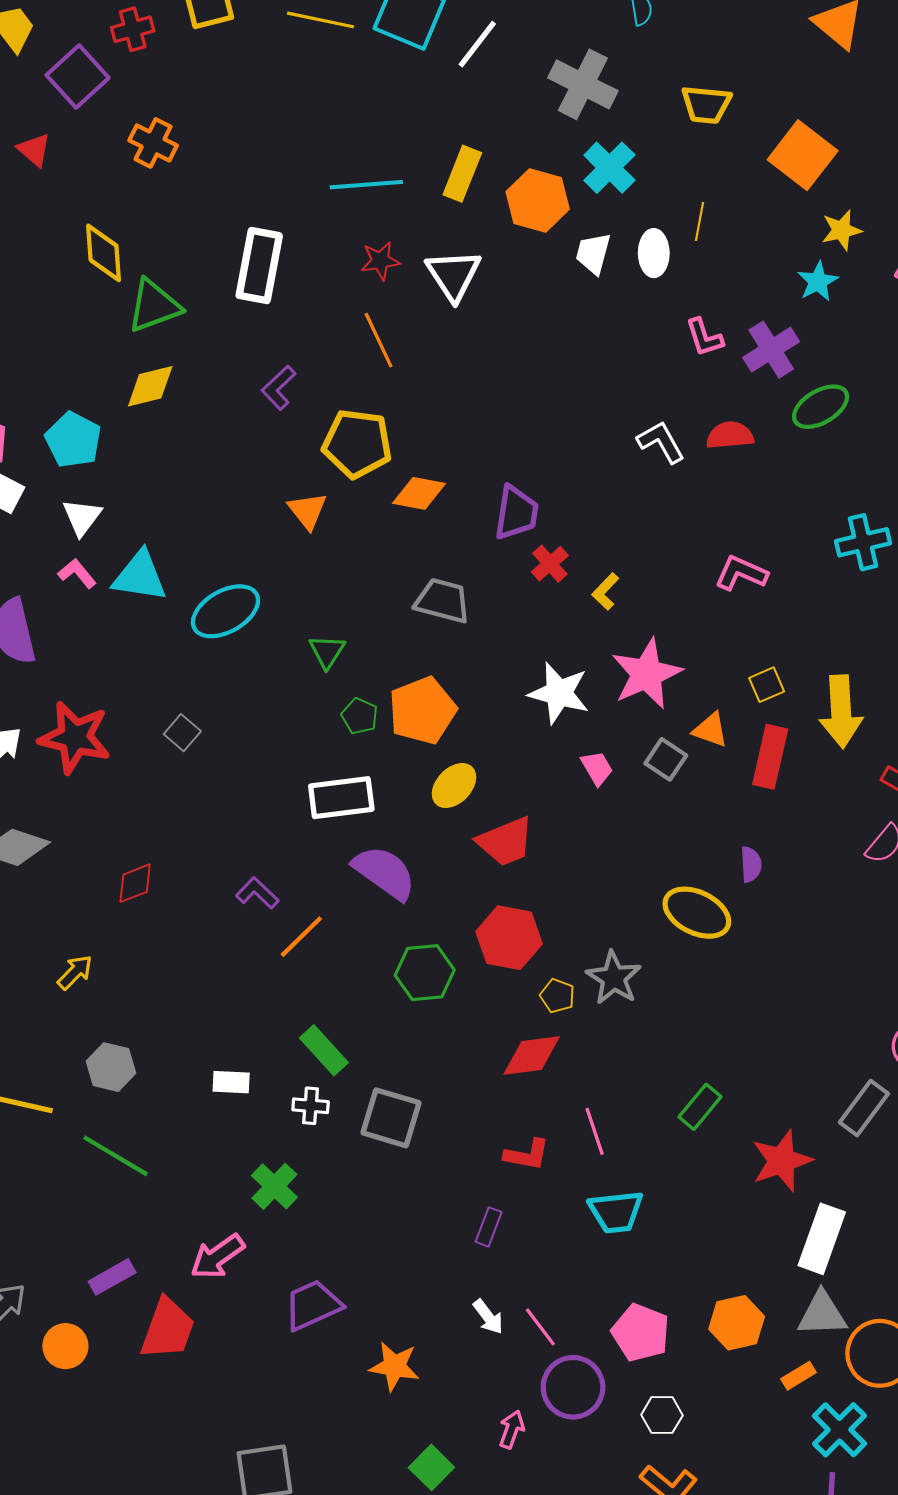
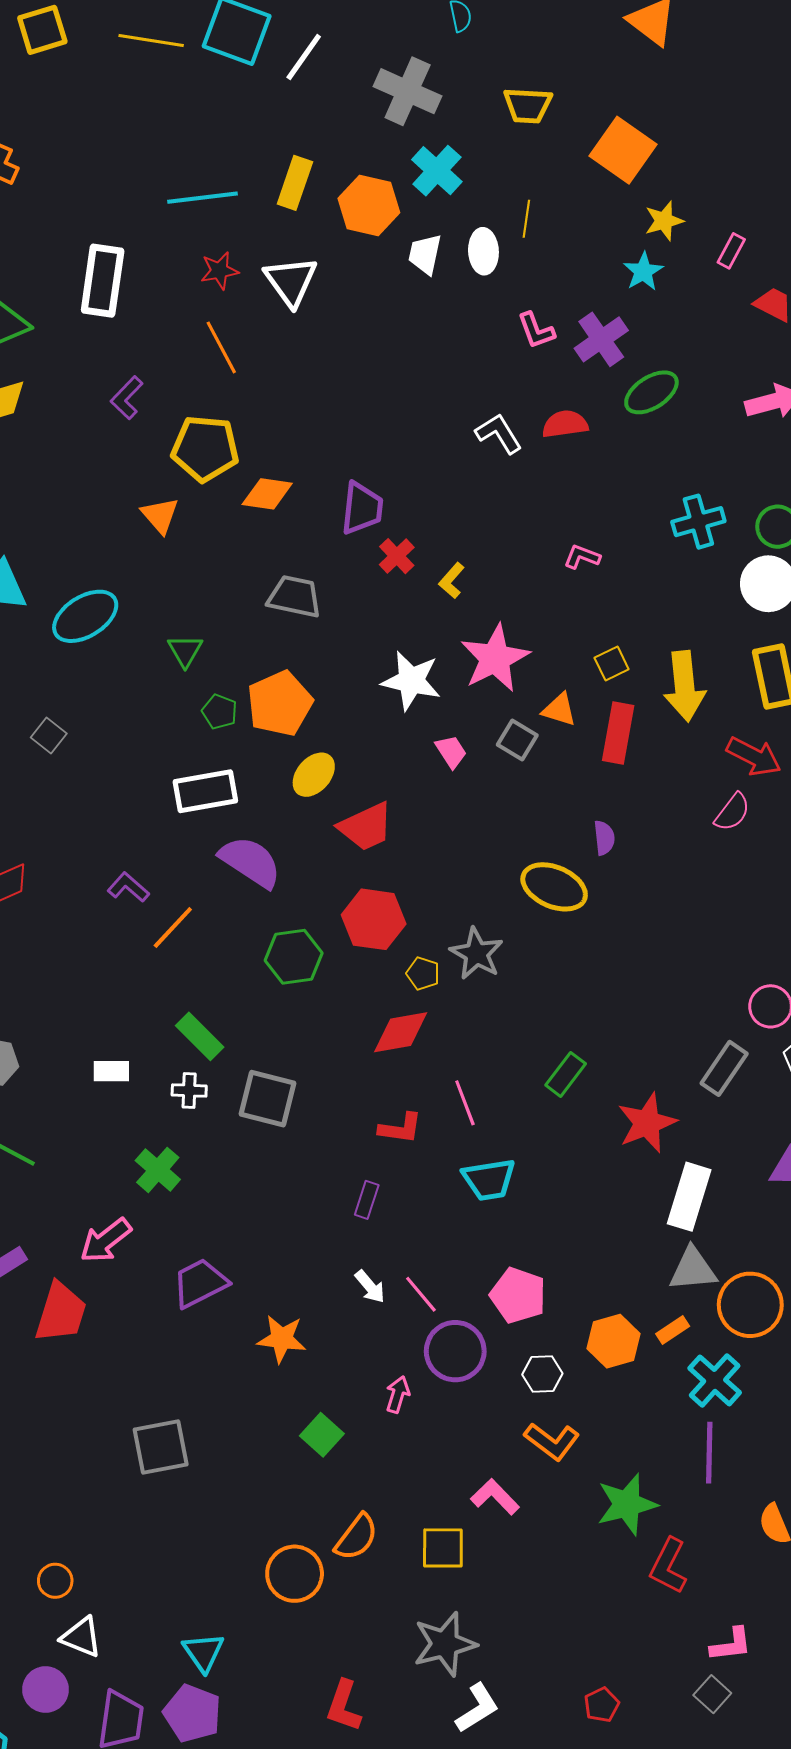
pink L-shape: (741, 573) -> (582, 557), size x0.7
orange hexagon: (737, 1323) -> (614, 1341), moved

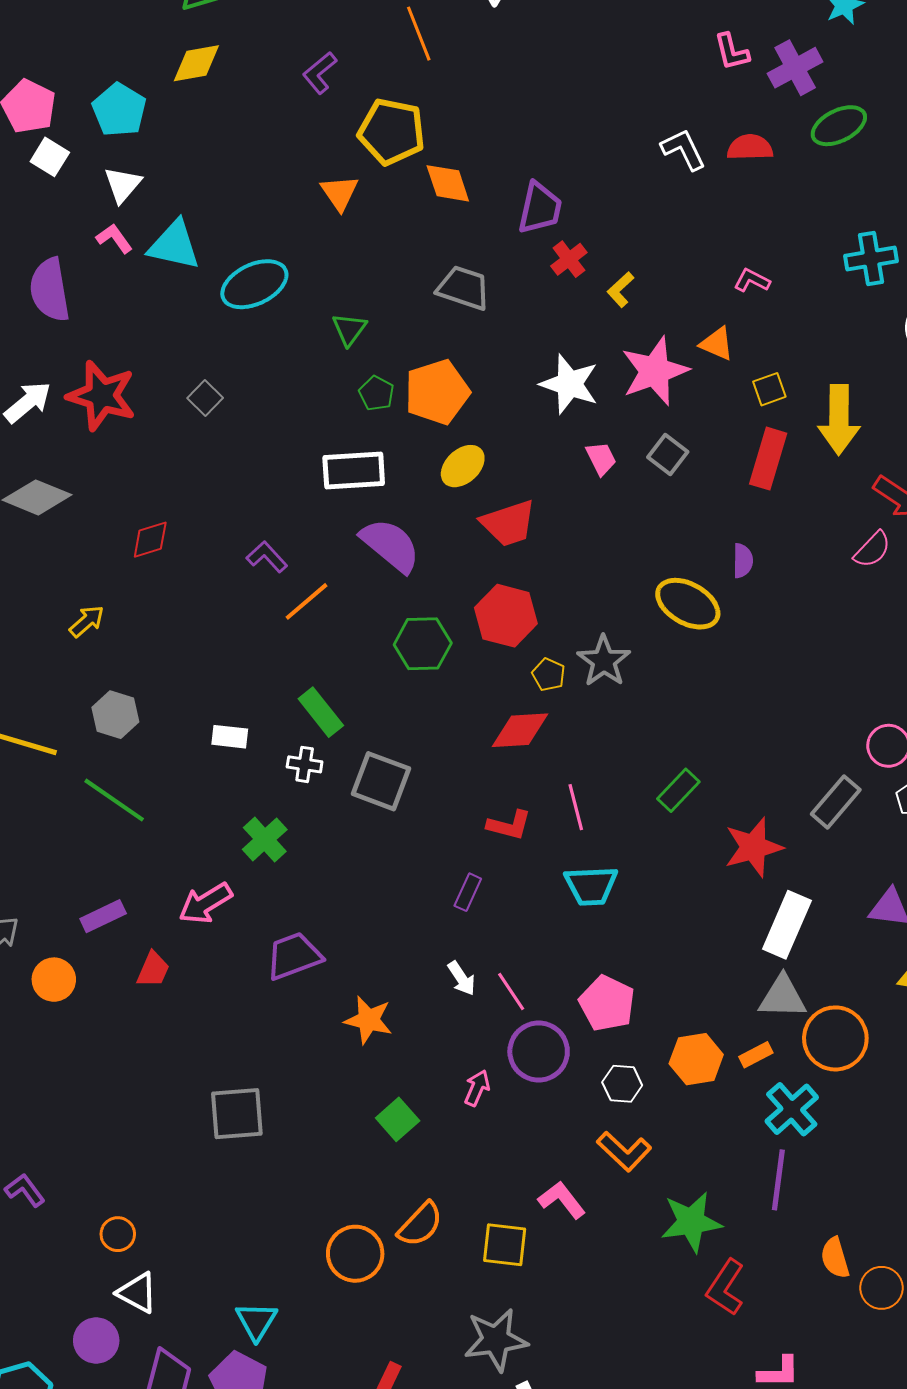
orange diamond: (267, 494) -> (448, 183), turned 57
orange triangle: (559, 710) -> (717, 344), moved
red trapezoid: (61, 1312) -> (153, 970), size x0.6

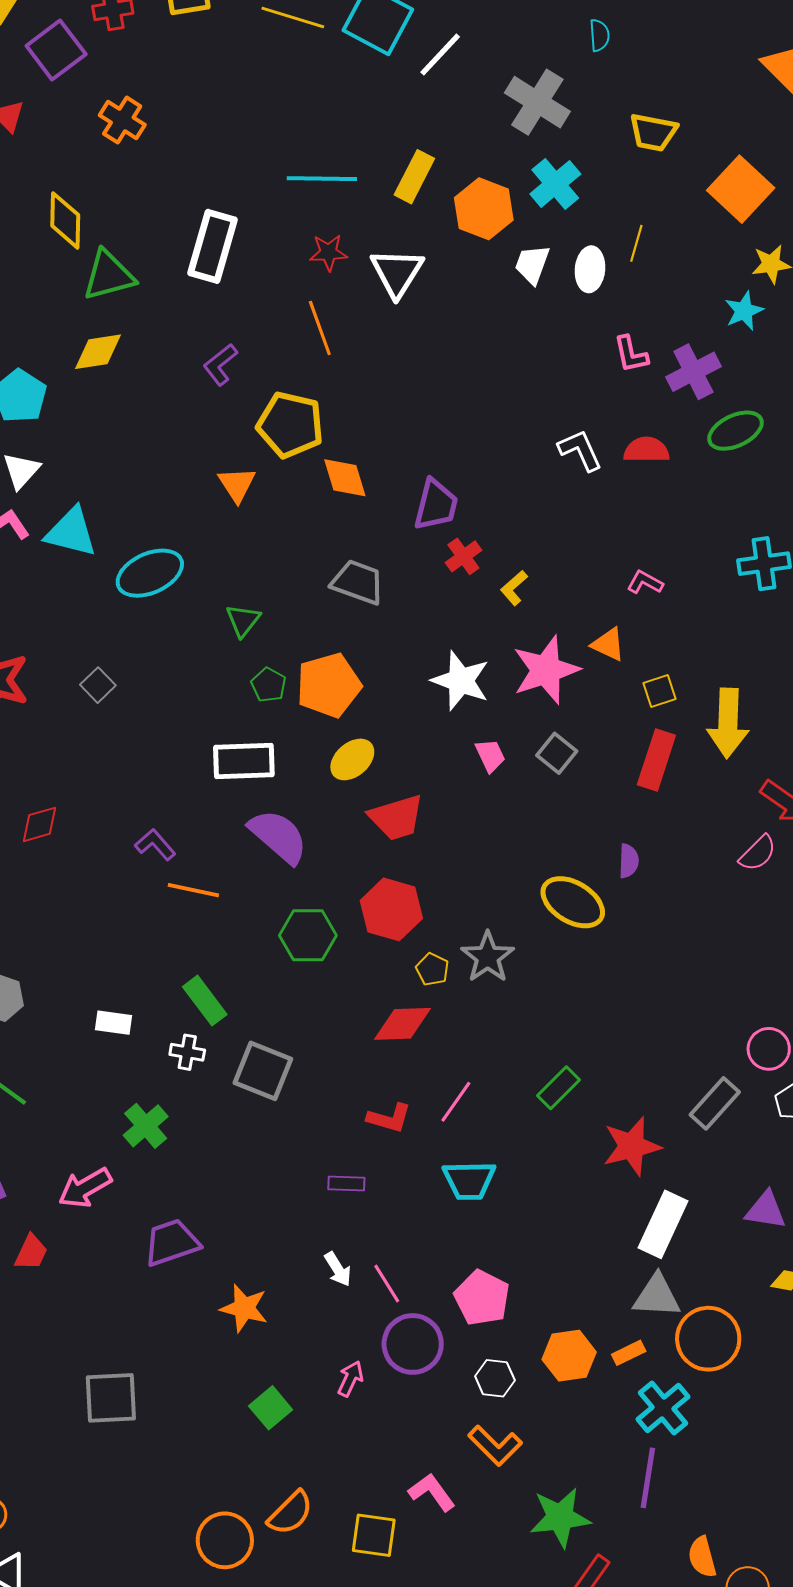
orange line: (306, 601) -> (193, 890), turned 51
pink line: (576, 807) -> (456, 1102), turned 48
purple rectangle: (468, 892) -> (346, 1184), turned 66

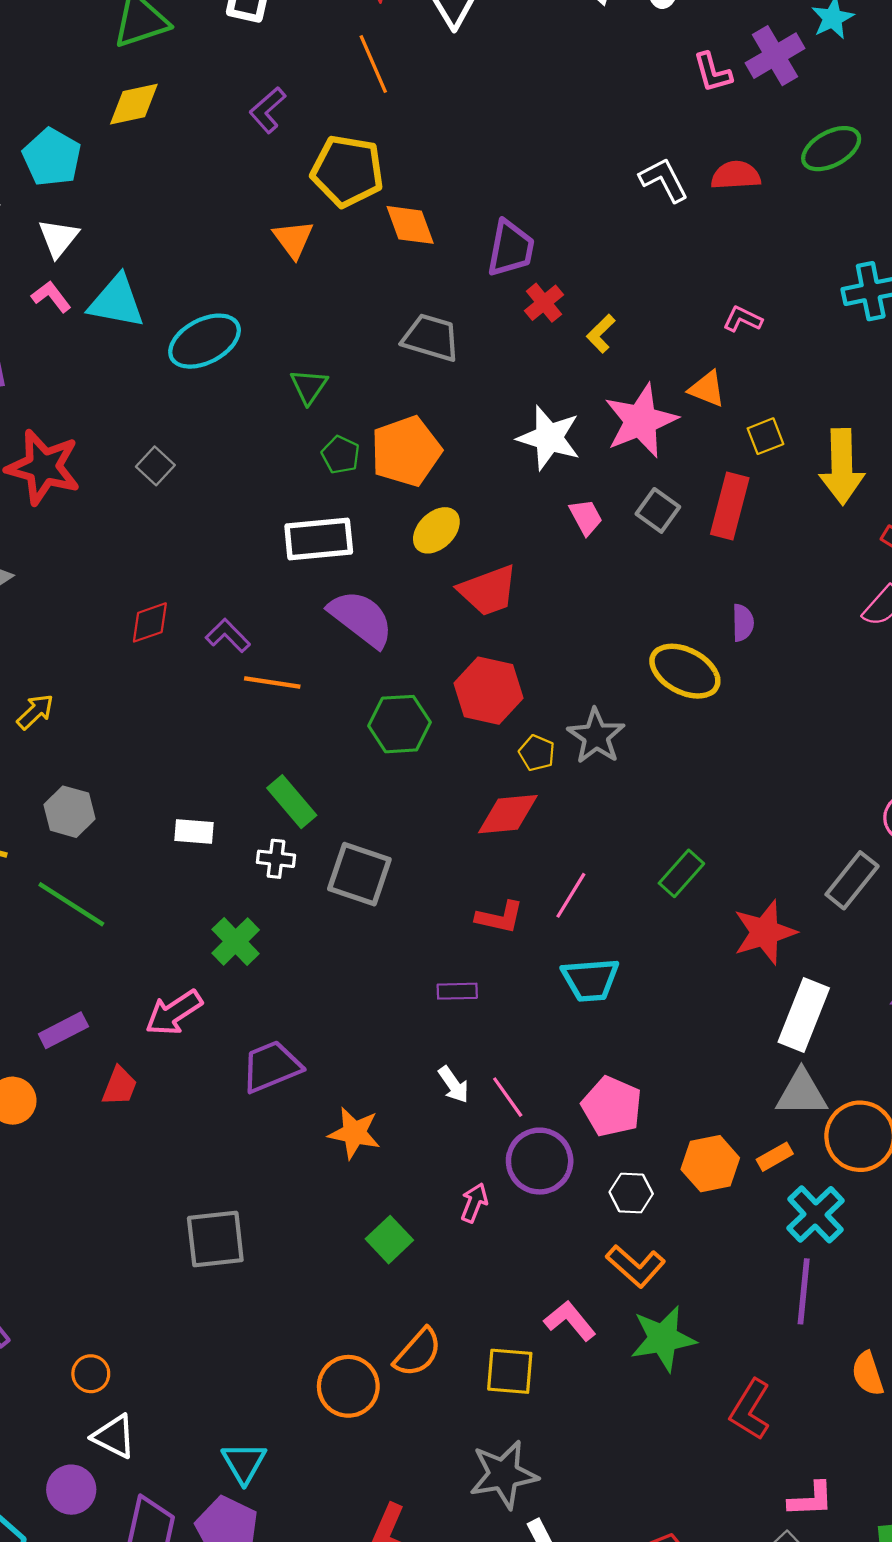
purple cross: (693, 372) -> (775, 56), moved
red rectangle: (656, 760) -> (730, 506), moved
red diamond: (40, 824) -> (150, 622), moved
green star: (560, 1517) -> (663, 1339), moved

